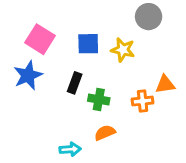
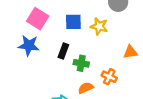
blue star: (28, 75) -> (29, 45), turned 30
orange cross: (143, 101) -> (109, 77), moved, turned 32

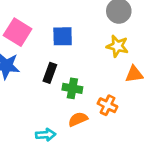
yellow star: (99, 26) -> (117, 46), moved

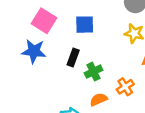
green cross: (72, 88) -> (93, 72), turned -36
orange cross: (108, 105) -> (125, 87), turned 30

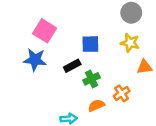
blue square: (85, 25) -> (90, 44), moved
black rectangle: (73, 58) -> (72, 66), turned 42

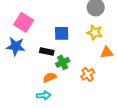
black rectangle: (72, 66) -> (47, 51), turned 40
orange semicircle: (96, 105) -> (50, 77), moved

